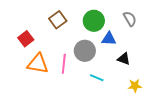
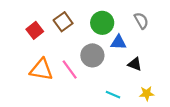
red square: (26, 39) -> (35, 30), moved
pink line: (64, 64) -> (70, 70), turned -42
cyan line: (97, 78) -> (113, 95), moved

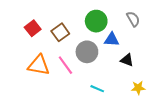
brown square: (63, 22) -> (60, 32), moved
cyan line: (113, 95) -> (97, 89), moved

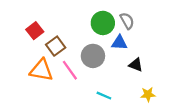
gray semicircle: (133, 19) -> (127, 21), moved
brown square: (60, 32) -> (56, 46), moved

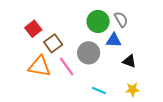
yellow star: (148, 94) -> (133, 89), moved

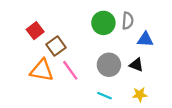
gray semicircle: (121, 19) -> (128, 21), turned 35
blue triangle: (114, 40) -> (145, 39), moved
gray circle: (89, 53) -> (109, 65), moved

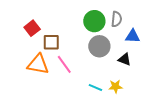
brown square: (56, 46) -> (51, 42), turned 36
gray circle: (109, 65) -> (99, 46), moved
yellow star: (140, 95) -> (115, 86), moved

